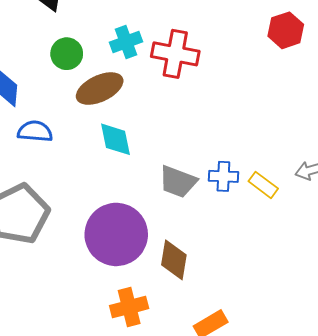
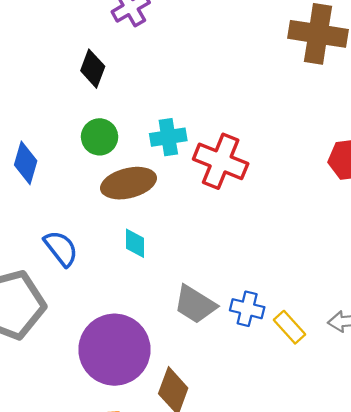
blue semicircle: (35, 131) -> (61, 248), moved, turned 36
cyan diamond: (116, 139) -> (135, 243), size x0.7

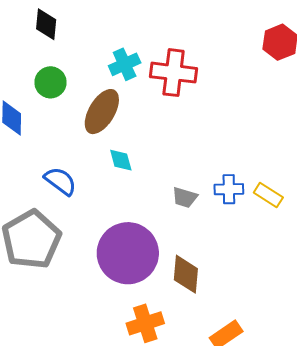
green circle: (100, 137) -> (50, 82), moved
brown ellipse: (128, 183) -> (102, 112), turned -30
gray trapezoid: (195, 304) -> (185, 197), size x0.7

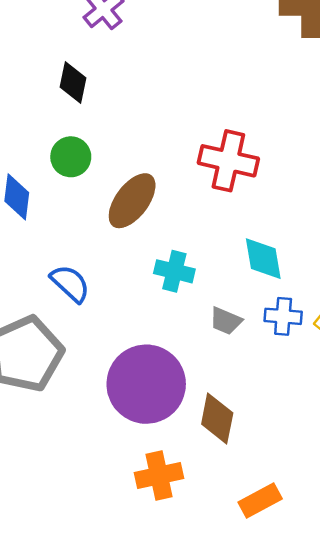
cyan cross: (125, 64) -> (174, 271), moved, turned 32
cyan diamond: (121, 160) -> (263, 259), moved, size x1.4

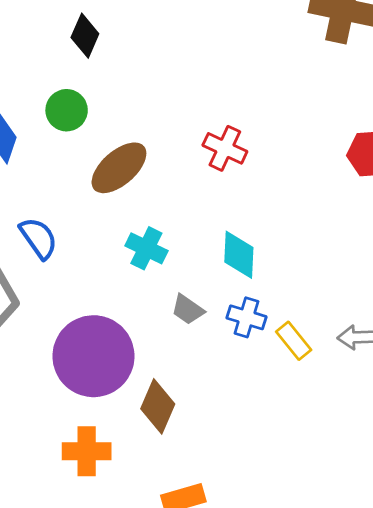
red cross: (228, 161) -> (225, 148), size x0.7

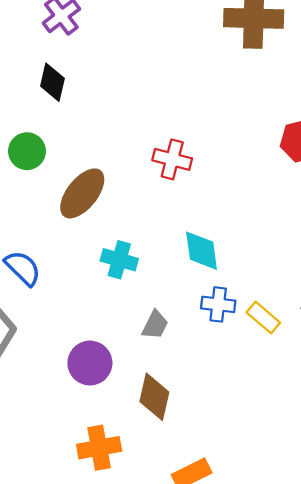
black diamond: (85, 36) -> (52, 82), moved
gray trapezoid: (188, 309) -> (155, 325), moved, turned -88
purple circle: (93, 356) -> (90, 363), size x0.6

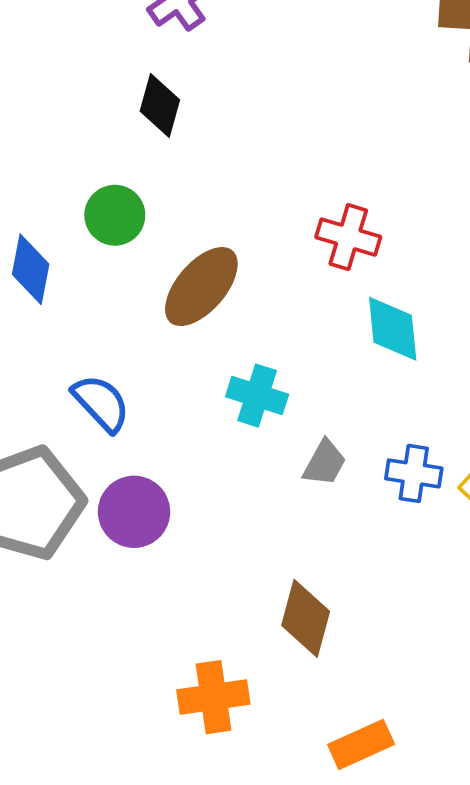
cyan diamond: (202, 251) -> (393, 329), moved
gray trapezoid: (155, 325) -> (325, 463), moved
purple circle: (90, 363) -> (134, 512), moved

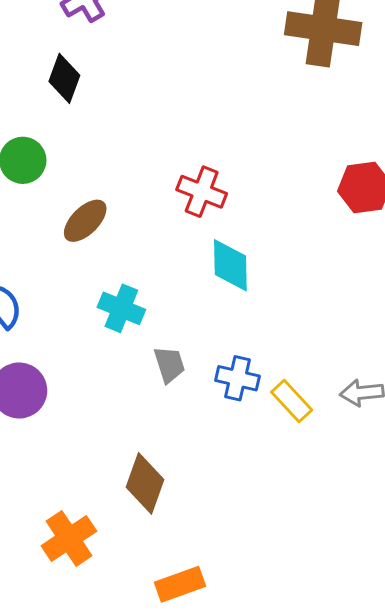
brown ellipse: (201, 287) -> (85, 221), size x0.7
gray trapezoid: (325, 463) -> (169, 365), turned -51
orange cross: (213, 697) -> (69, 538), turned -30

